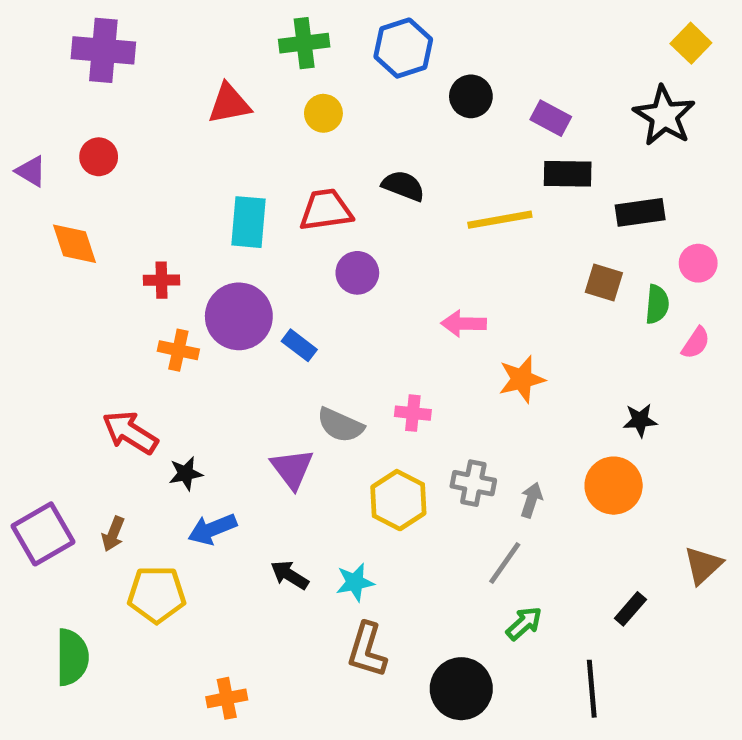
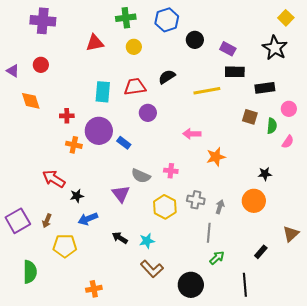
black semicircle: (403, 186) -> (167, 77), turned -54
gray line: (505, 563) -> (209, 233), turned -30
brown L-shape: (367, 650) -> (152, 269), turned -60

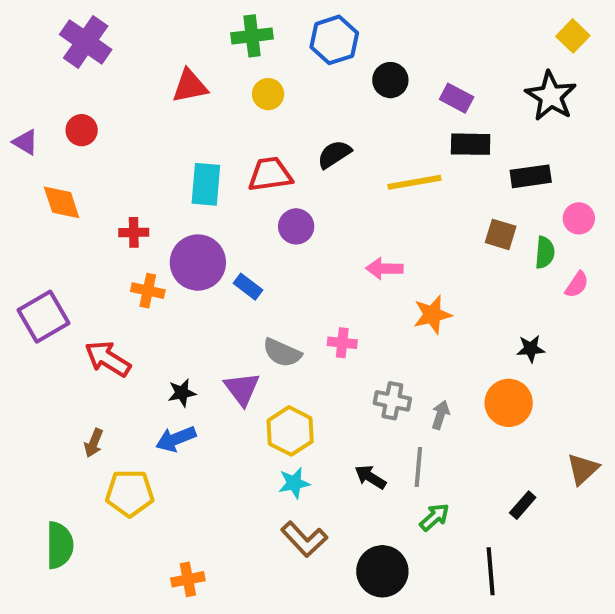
purple cross: (43, 21) -> (86, 42), turned 30
black star: (77, 196) -> (182, 393), moved
yellow hexagon: (165, 207) -> (290, 431), moved
purple square: (18, 221) -> (44, 317), moved
black arrow: (120, 238) -> (370, 477), moved

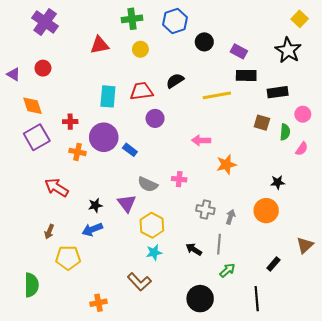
purple square: (44, 317) -> (37, 137), moved
brown L-shape: (304, 539) -> (139, 282), moved

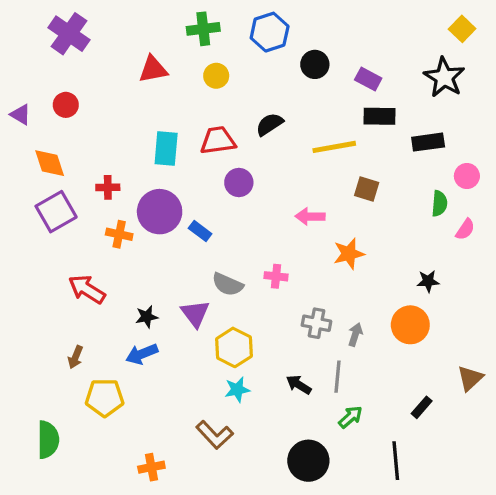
brown square: (262, 123) -> (367, 189), moved

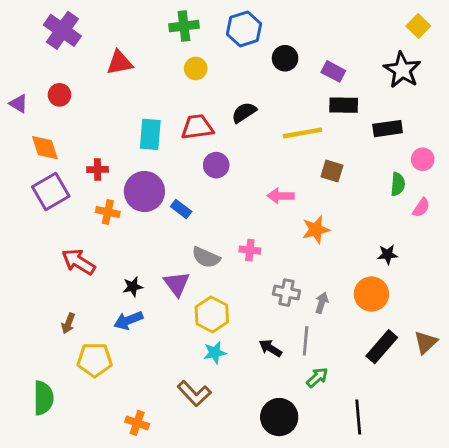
red triangle: (153, 69) -> (120, 63), moved
black rectangle: (422, 407) -> (382, 347), moved, size x1.6
orange cross: (151, 467) -> (137, 423), turned 30

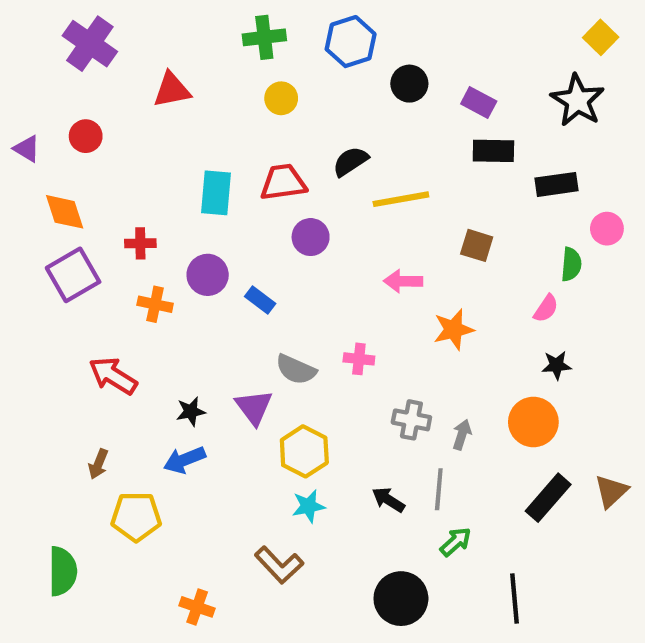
yellow line: (303, 133) -> (401, 199), moved
purple circle: (144, 192) -> (208, 275), size x0.7
pink semicircle: (421, 208) -> (546, 308), moved

